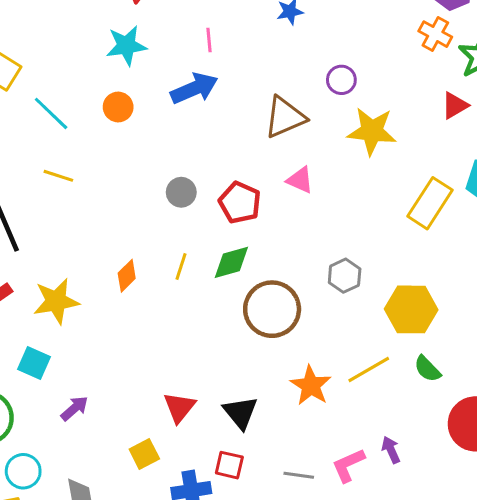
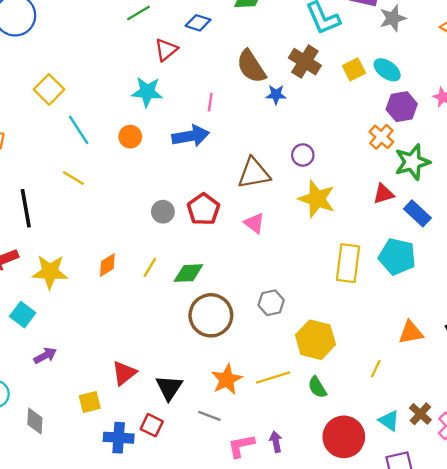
red pentagon: (240, 202) -> (203, 209), moved
yellow rectangle: (430, 203) -> (348, 263), turned -39
gray line: (299, 475) -> (209, 416), moved

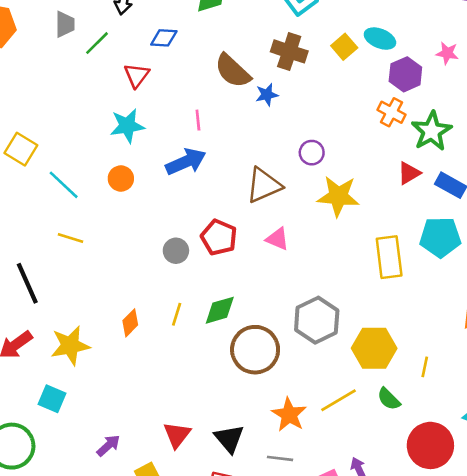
gray hexagon: (271, 303) -> (317, 320), size x1.6
purple arrow: (45, 356) -> (108, 446), moved
yellow line: (376, 369) -> (425, 367), moved

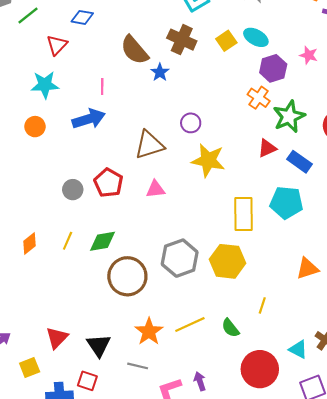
blue star: (267, 95) -> (160, 72), turned -30
pink triangle: (277, 239) -> (155, 189), turned -36
yellow hexagon: (374, 348) -> (228, 261), moved

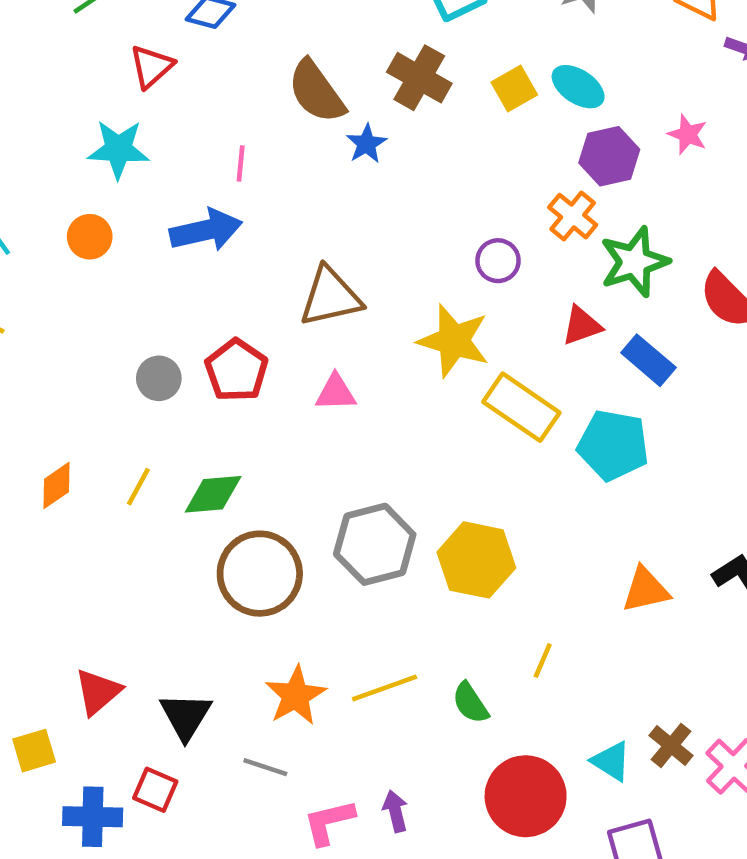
purple circle: (191, 123) -> (498, 261), moved
yellow rectangle: (243, 214) -> (521, 407), moved, turned -60

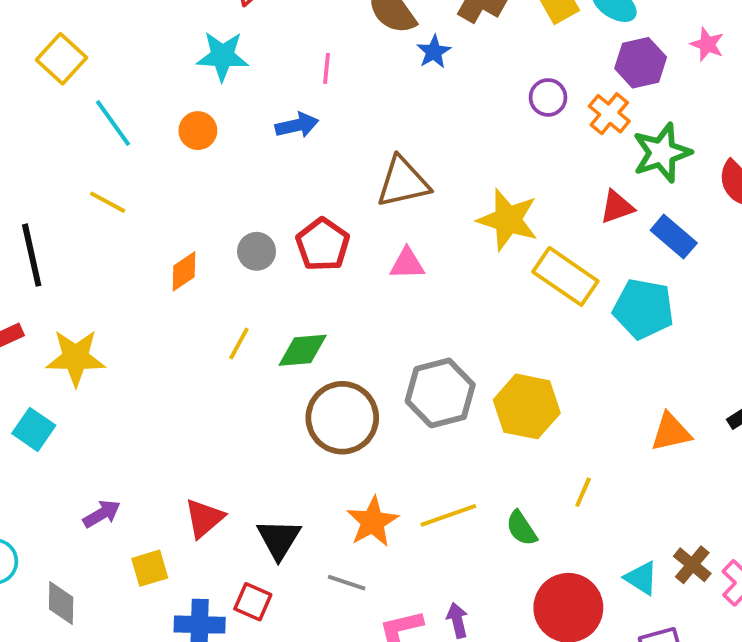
blue arrow: (206, 230) -> (297, 125), size x0.7
purple circle: (498, 261) -> (548, 97), moved
orange diamond: (57, 485) -> (184, 271), moved

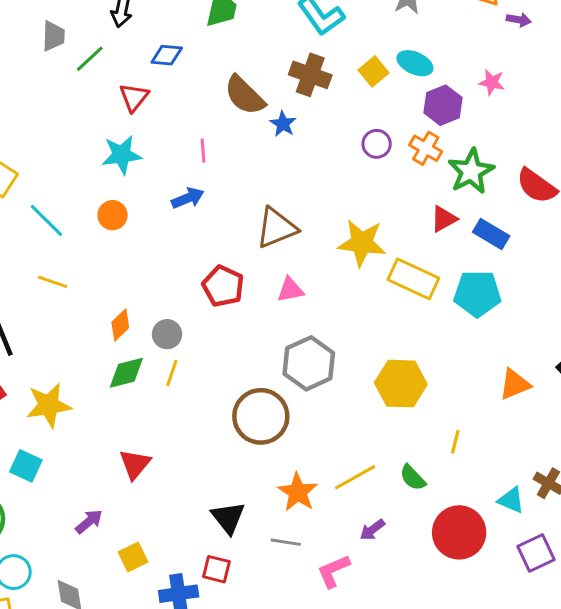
gray circle: (257, 251) -> (167, 334), moved
green diamond: (303, 350) -> (126, 373), moved
gray hexagon: (440, 393) -> (309, 363), moved
red triangle: (204, 518) -> (135, 464), moved
purple arrow: (457, 620) -> (372, 530), moved, turned -104

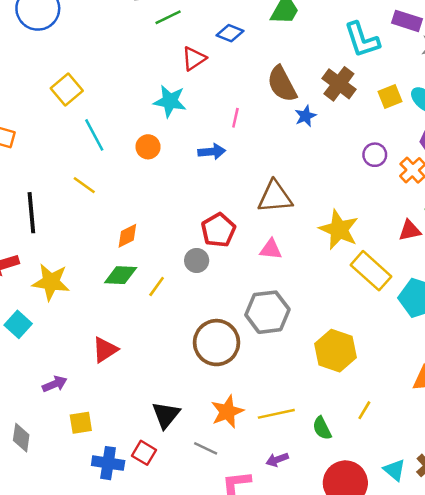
gray circle: (167, 334) -> (197, 261), moved

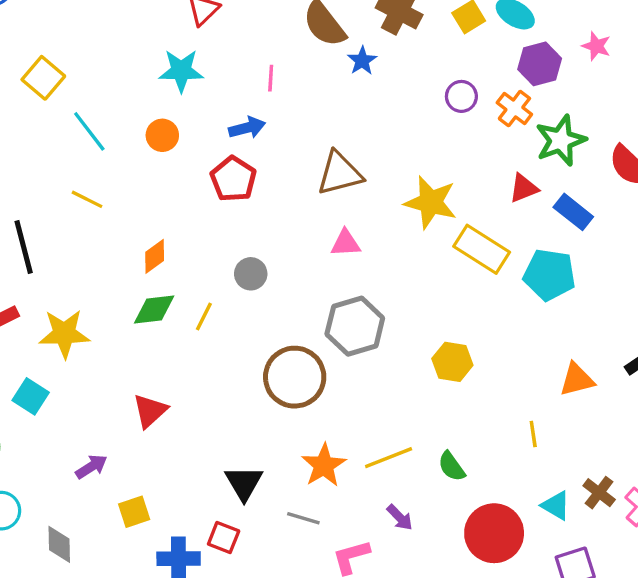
red pentagon: (218, 230) -> (233, 179), moved
yellow hexagon: (335, 351) -> (452, 362), size x0.7
yellow line: (364, 410) -> (533, 434), moved, turned -30
purple arrow: (277, 460) -> (400, 517), turned -105

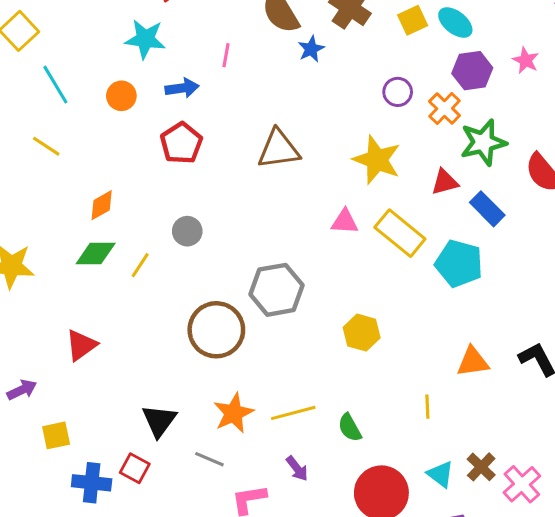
blue arrow: (247, 128) -> (182, 88), moved
yellow star: (431, 202) -> (377, 160), moved
pink triangle: (346, 243) -> (345, 222), moved

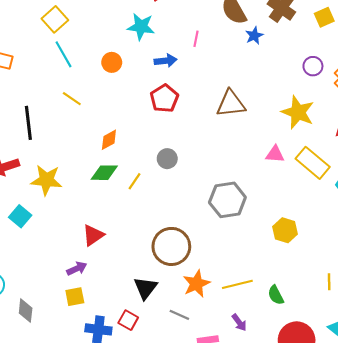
cyan line: (55, 85) -> (63, 54), moved
orange circle: (121, 96) -> (112, 62), moved
brown circle: (216, 330) -> (171, 246), moved
purple arrow: (22, 390) -> (77, 269), moved

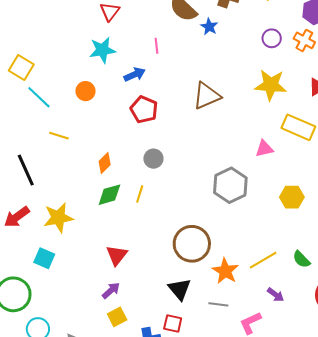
pink triangle: (275, 154) -> (264, 149), moved
gray circle: (167, 159) -> (153, 159), moved

